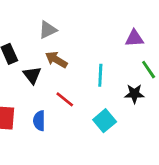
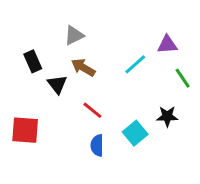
cyan line: (100, 75) -> (135, 64), moved, turned 45
black star: (134, 94) -> (167, 116), moved
blue semicircle: (39, 121) -> (97, 145), moved

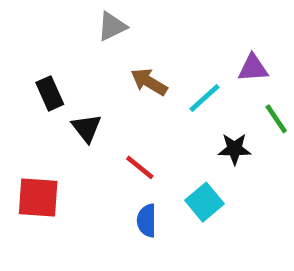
gray triangle: (74, 35) -> (112, 26), moved
brown arrow: (83, 67) -> (149, 82), moved
black star: (167, 116) -> (235, 149), moved

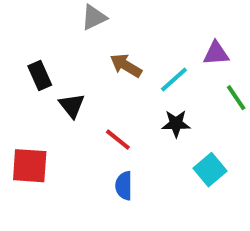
black star: (235, 149) -> (176, 124), moved
cyan square: (205, 202) -> (210, 170), moved

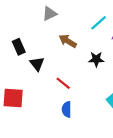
cyan line: (174, 79) -> (99, 23), moved
black star: (176, 124) -> (96, 59), moved

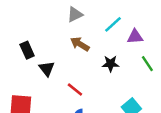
gray triangle: (50, 14) -> (75, 15), moved

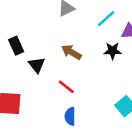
brown arrow: (80, 44) -> (71, 52), moved
black star: (111, 64) -> (113, 51), moved

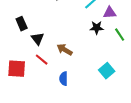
brown arrow: (71, 52) -> (65, 50), moved
red line: (66, 87) -> (42, 60), moved

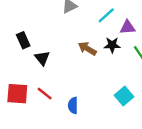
brown arrow: (65, 50) -> (87, 49), moved
red line: (42, 60) -> (45, 94), moved

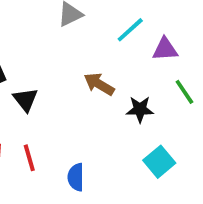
black star: (112, 45) -> (140, 109), moved
red line: (45, 94) -> (29, 158), turned 35

